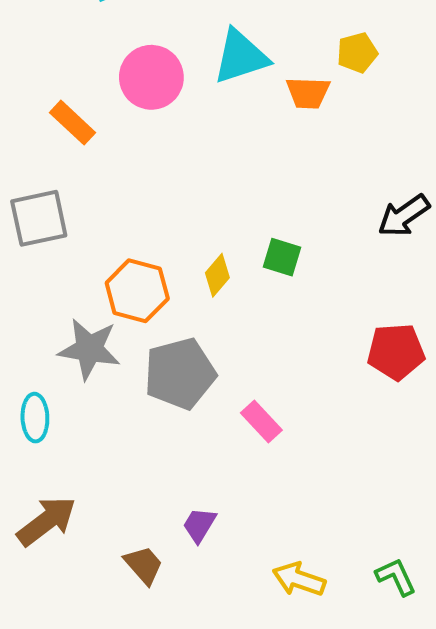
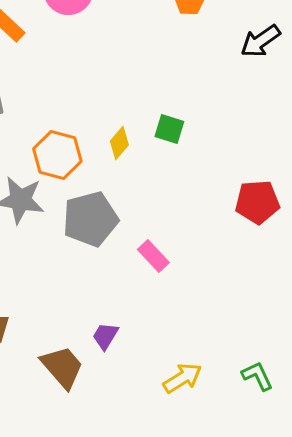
black arrow: (404, 216) -> (260, 41), moved
brown trapezoid: (144, 565) -> (62, 367), size x1.4
yellow arrow: (299, 579) -> (182, 378), turned 129

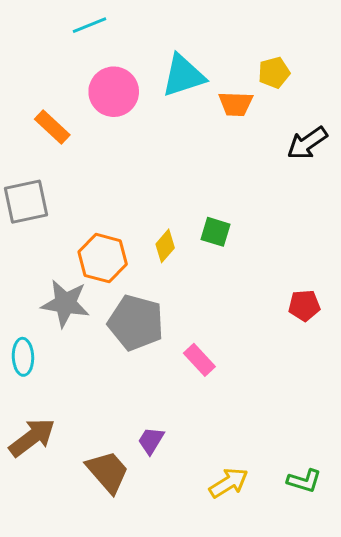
red pentagon: (257, 202) -> (304, 305), size x0.7
gray pentagon: (90, 219) -> (136, 323), turned 30
green L-shape: (257, 376) -> (304, 481), turned 132

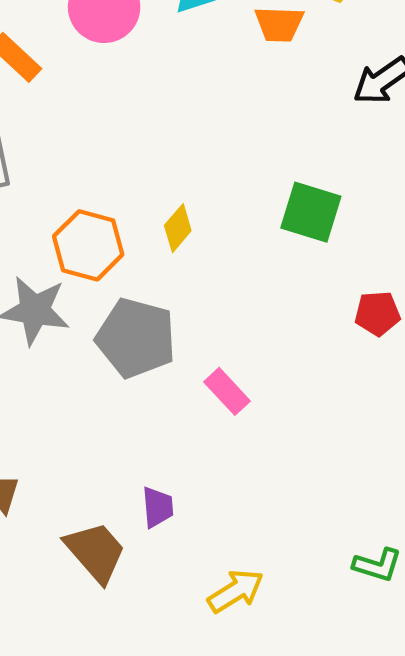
green square: (216, 232) -> (311, 212), moved, size x1.4
purple trapezoid: (151, 440) -> (158, 507), turned 144
yellow arrow: (229, 483) -> (236, 591), moved

